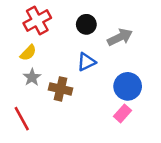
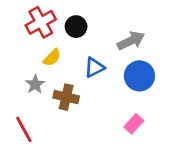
black circle: (86, 24) -> (76, 27), moved
yellow semicircle: (28, 53) -> (52, 58), moved
blue circle: (128, 86) -> (139, 76), moved

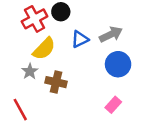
black circle: (76, 27) -> (61, 12), moved
yellow semicircle: (52, 58) -> (44, 49), size x1.5
blue triangle: (94, 67) -> (80, 39), moved

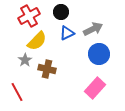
black circle: (61, 12) -> (61, 12), moved
pink rectangle: (113, 105) -> (95, 88), size x1.5

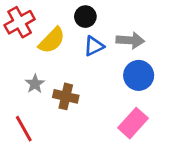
red cross: (29, 16) -> (20, 22), moved
gray arrow: (93, 29) -> (130, 40), turned 30
yellow semicircle: (37, 41) -> (52, 40), moved

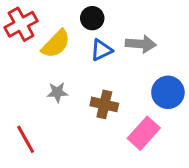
blue circle: (139, 75) -> (168, 92), moved
gray star: (35, 84) -> (57, 92), moved, turned 30
brown cross: (66, 96) -> (104, 104), moved

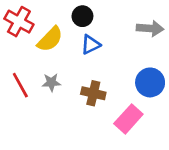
red cross: (21, 24) -> (19, 22), turned -32
gray arrow: (141, 44) -> (150, 28), moved
red line: (26, 139) -> (20, 85), moved

